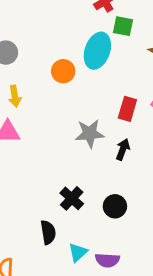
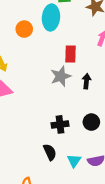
orange circle: (63, 71) -> (24, 29), moved
red rectangle: (127, 109) -> (71, 54), moved
black cross: (72, 198) -> (60, 124), turned -35

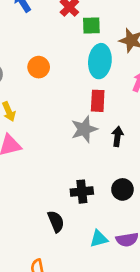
cyan ellipse: (51, 18) -> (100, 61), moved
black semicircle: (50, 152) -> (56, 221), moved
cyan triangle: (74, 161) -> (99, 239), turned 40

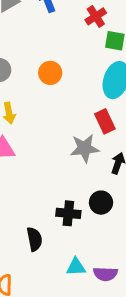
red rectangle: (98, 101) -> (105, 121), turned -40
black circle: (122, 189) -> (101, 203), moved

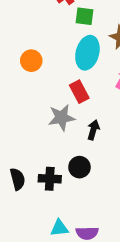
orange circle: (50, 73) -> (31, 61), moved
black semicircle: (34, 239) -> (18, 179), moved

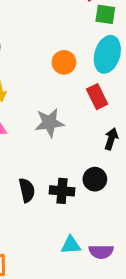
orange circle: (31, 61) -> (64, 62), moved
gray star: (62, 118) -> (49, 123), moved

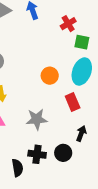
black circle: (95, 179) -> (63, 153), moved
black cross: (62, 191) -> (37, 154), moved

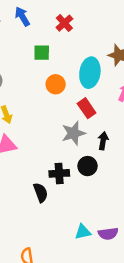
green square: (82, 42) -> (42, 53), moved
gray star: (37, 119) -> (73, 133), moved

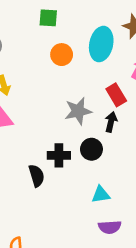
red rectangle: (87, 108) -> (116, 95), moved
cyan triangle: (83, 232) -> (101, 195), moved

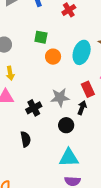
green square: (48, 18) -> (41, 37), moved
black cross: (59, 155) -> (34, 108), moved, turned -35
cyan triangle: (101, 195) -> (69, 158), size x1.5

